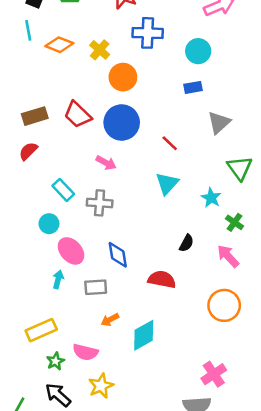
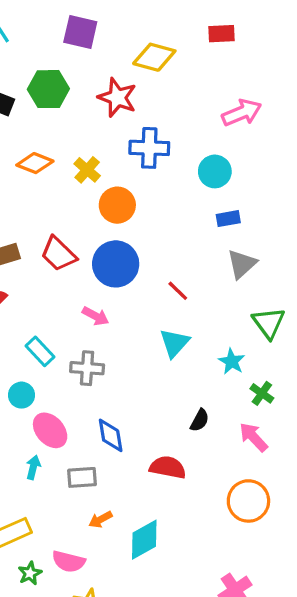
blue rectangle: (193, 87) -> (228, 219), moved

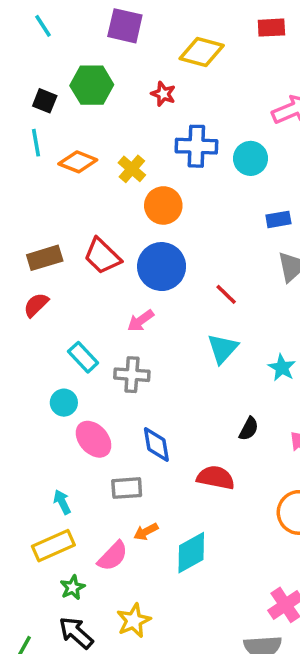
red star: (117, 98) -> (163, 94), size x0.6
cyan circle: (215, 171) -> (251, 158), moved
pink arrow: (95, 316) -> (141, 321), turned 116
cyan arrow: (33, 467) -> (62, 502), moved, turned -40
pink semicircle: (69, 561) -> (113, 556), moved, turned -60

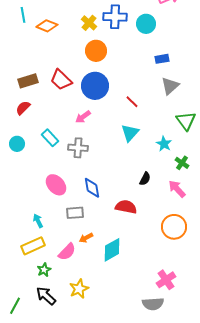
yellow cross: (132, 169) -> (89, 23), moved
cyan circle: (64, 403) -> (17, 144), moved

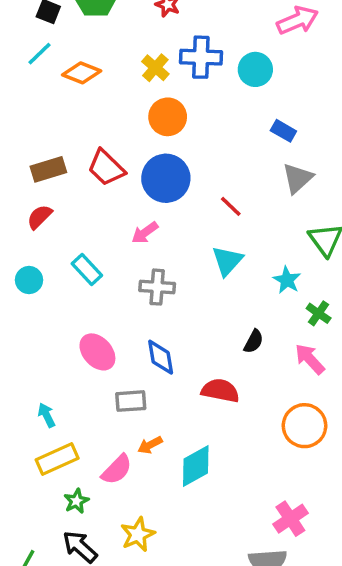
cyan line: (23, 15) -> (40, 54), turned 56
blue rectangle: (162, 59) -> (283, 131), turned 40
gray cross: (78, 148) -> (157, 287), moved
cyan arrow: (38, 221) -> (47, 415), moved

